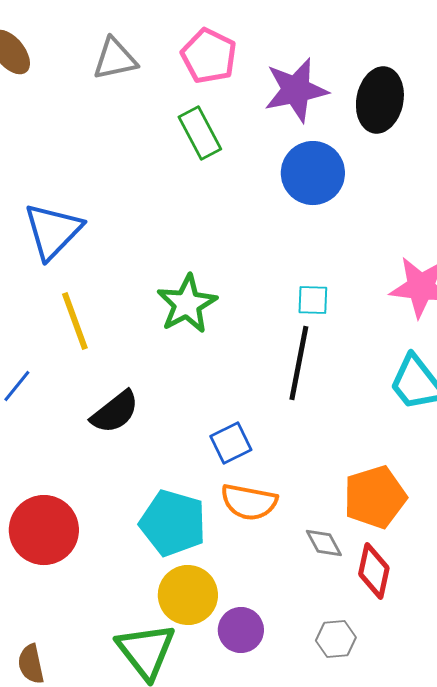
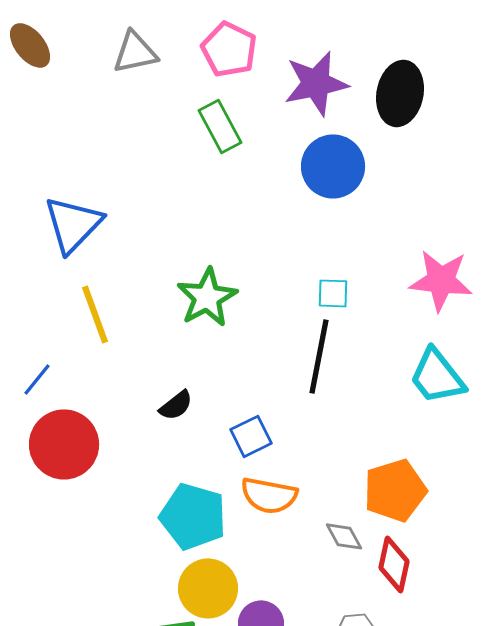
black semicircle: (115, 412) -> (176, 405), moved, size x0.7
red circle: (44, 530) -> (64, 444), moved

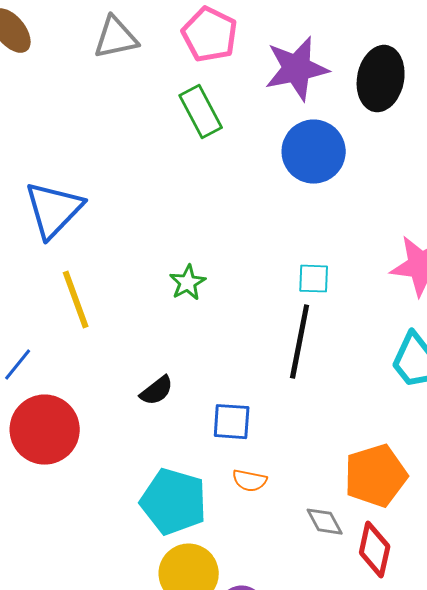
green star: (207, 297) -> (188, 283), size x0.6
blue square: (251, 436) -> (232, 422), turned 30
orange semicircle: (269, 495) -> (250, 481), size x0.6

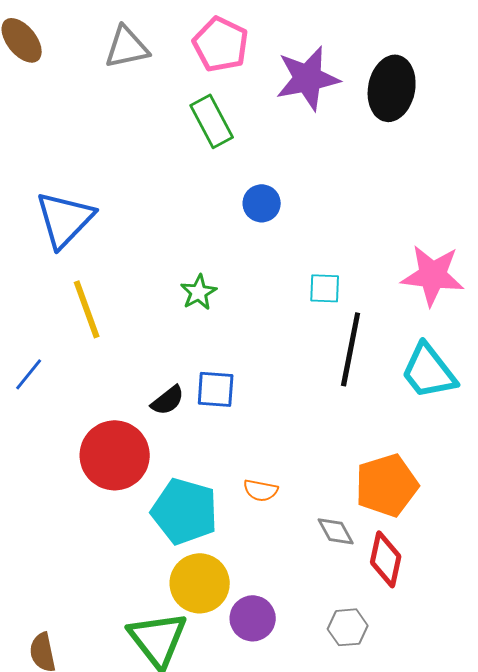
blue circle: (314, 152) -> (262, 203), moved, size x0.6
black line: (300, 342) -> (351, 349), moved
blue square: (232, 422) -> (216, 389), moved
red circle: (45, 430) -> (115, 455), moved

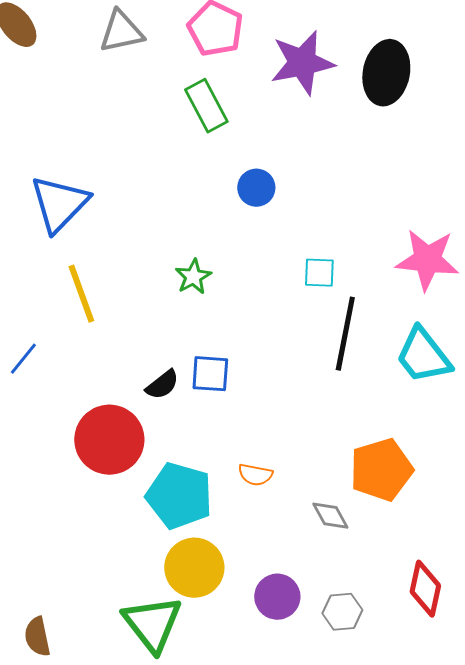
red diamond: (386, 559) -> (425, 589), moved
purple circle: (253, 618) -> (277, 597), moved

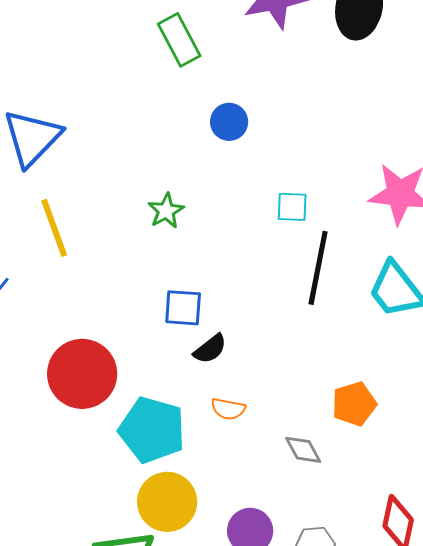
black semicircle: (162, 385) -> (210, 349), moved
orange pentagon: (381, 470) -> (354, 404), size x0.7

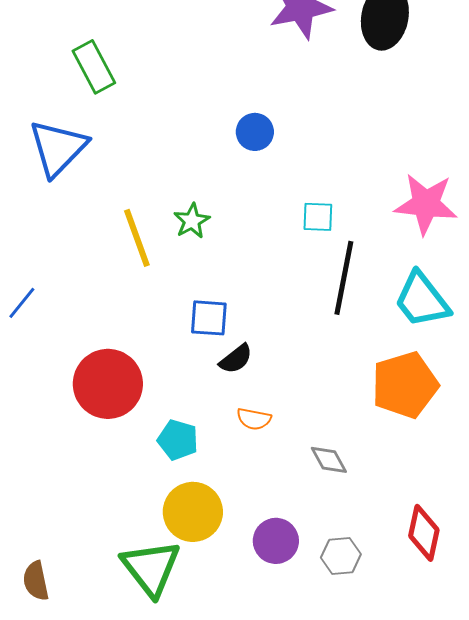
green rectangle: (179, 40) -> (94, 67), moved
yellow line: (54, 228) -> (137, 238), moved
orange pentagon: (354, 404) -> (405, 385), moved, size x1.5
cyan pentagon: (152, 430) -> (178, 440), size x0.6

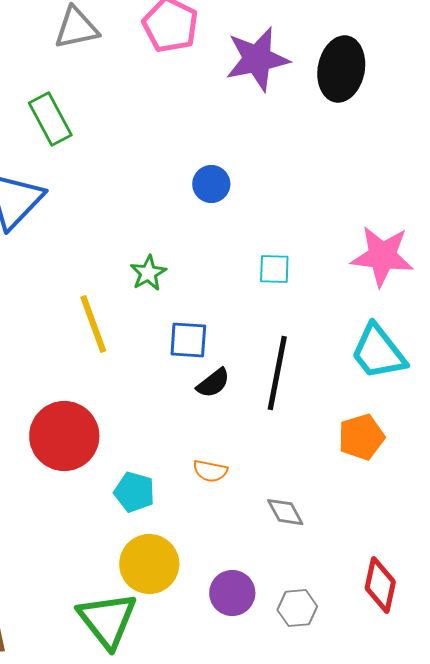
yellow line: (137, 238) -> (93, 324), moved
black line: (344, 278) -> (277, 373), moved
blue square: (209, 318) -> (188, 340), moved
black semicircle: (236, 359) -> (213, 383), moved
orange pentagon: (405, 385) -> (361, 437), size x0.7

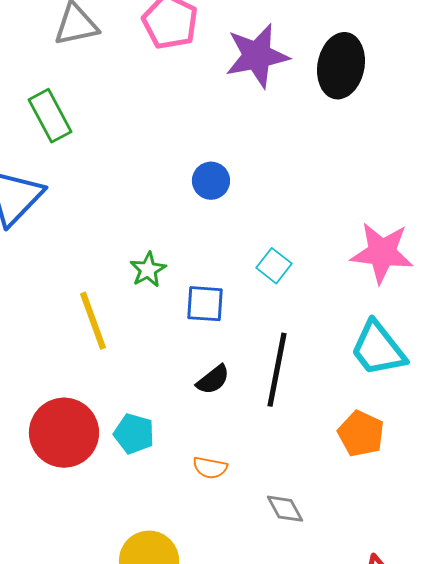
cyan square: (274, 269) -> (274, 266), turned 36
blue square: (188, 340) -> (205, 304), moved
orange pentagon: (361, 437) -> (361, 434), turned -30
cyan pentagon: (134, 492) -> (134, 434), moved

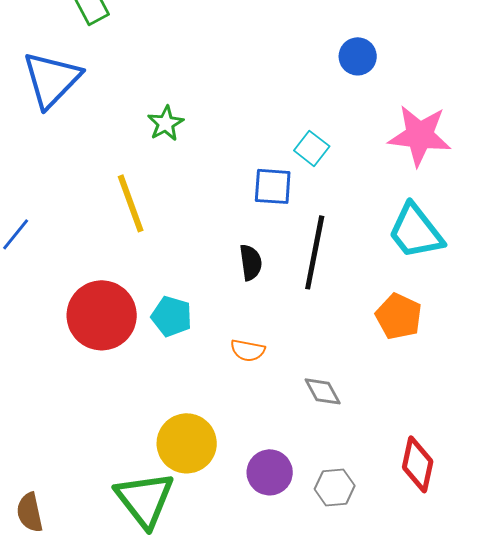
blue circle: (211, 181) -> (358, 56), moved
green star: (148, 270) -> (166, 123), moved
blue square: (205, 304) -> (273, 186), moved
black semicircle: (213, 380) -> (251, 262), turned -60

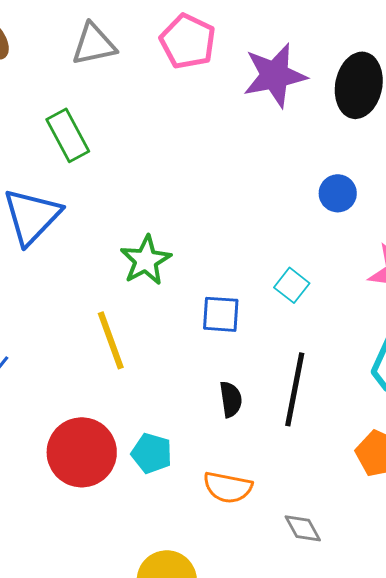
green star: (166, 123) -> (146, 260), size x1.4
blue square: (273, 186) -> (221, 314), moved
orange semicircle: (248, 350) -> (228, 487), size x1.4

